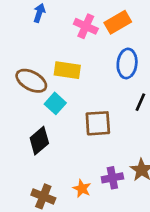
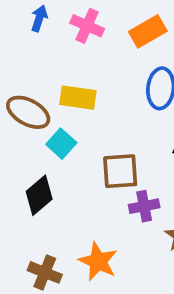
pink cross: (86, 26) -> (87, 26), moved
purple cross: (112, 178) -> (144, 206), moved
orange star: (82, 188) -> (98, 261), size x1.5

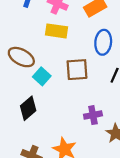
yellow rectangle: (78, 98) -> (57, 31), moved
brown square: (120, 171) -> (77, 70), moved

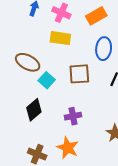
purple cross: (93, 115) -> (73, 116), moved

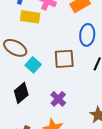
yellow rectangle: (60, 38) -> (30, 17), moved
purple cross: (73, 116) -> (58, 99), turned -35

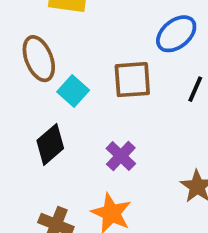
blue ellipse: (87, 35) -> (176, 34), turned 45
brown ellipse: (15, 48) -> (39, 59), turned 40

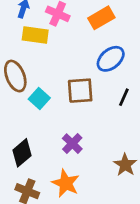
black diamond: (50, 144) -> (22, 153), moved

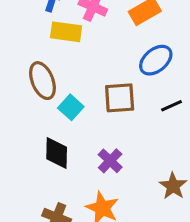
black line: (124, 97) -> (171, 106), turned 42
black diamond: (22, 153) -> (57, 153), moved, turned -48

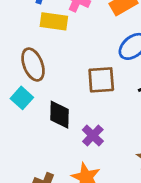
cyan square: (71, 107) -> (22, 98), moved
black diamond: (57, 153) -> (59, 115), moved

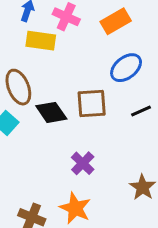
black diamond: (59, 115) -> (51, 112), moved, turned -36

